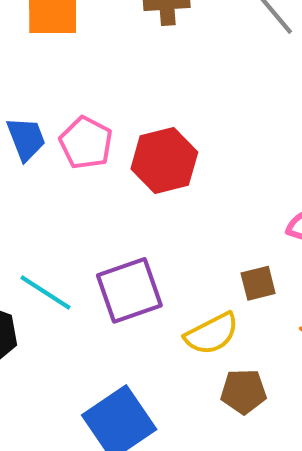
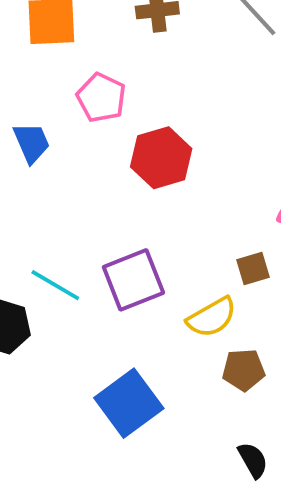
pink pentagon: (86, 143) -> (101, 98), moved

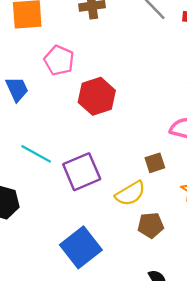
cyan line: (55, 285) -> (36, 154), moved

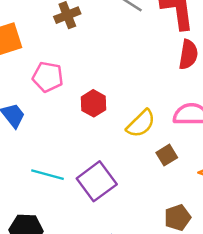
red hexagon: (97, 96) -> (94, 103), size x0.7
yellow semicircle: (130, 193) -> (141, 124), moved

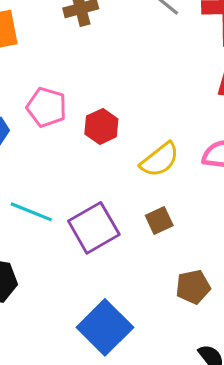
pink pentagon: (48, 77) -> (47, 107), moved
brown square: (167, 155) -> (159, 220), moved

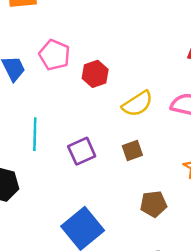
cyan line: (31, 212) -> (35, 134), turned 64
purple square: (94, 228) -> (82, 151), size x0.7

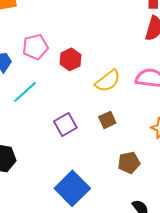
pink pentagon: (54, 55) -> (35, 47), turned -30
cyan line: (35, 134) -> (25, 92), moved, turned 52

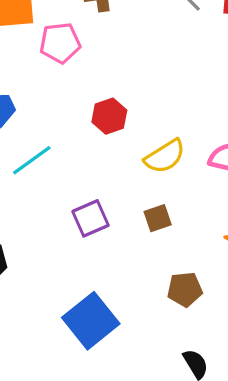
pink pentagon: (35, 47) -> (60, 43), moved

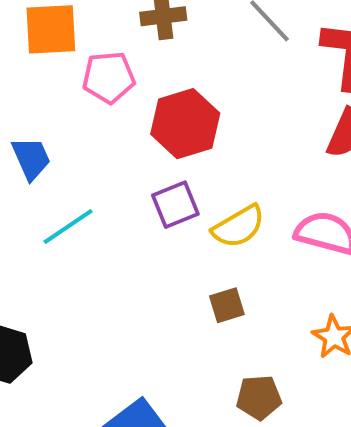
red hexagon: (109, 116) -> (185, 124), moved, size x1.5
purple square: (90, 218) -> (175, 205), moved

